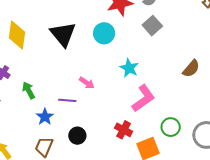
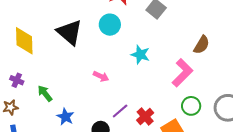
pink L-shape: (143, 98) -> (182, 73), moved
purple line: (67, 100) -> (120, 111), moved, turned -36
red cross: (124, 130) -> (145, 116), turned 30

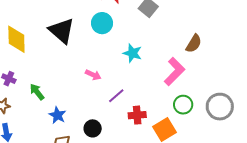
purple line: (120, 111) -> (116, 96), moved
red cross: (145, 116) -> (137, 115), turned 36

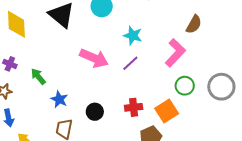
pink arrow: (93, 75) -> (94, 58), size x1.8
purple line: (116, 96) -> (130, 63), moved
red cross: (137, 115) -> (134, 107), moved

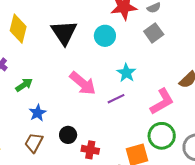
green arrow: (38, 76) -> (24, 85), turned 78
green circle: (185, 86) -> (162, 136), size x1.4
red cross: (134, 107) -> (90, 150), moved

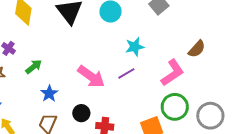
cyan star: (126, 73) -> (135, 47), turned 30
pink arrow: (83, 83) -> (91, 77), moved

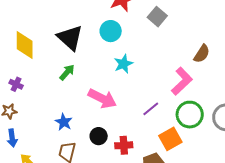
cyan star: (135, 47) -> (123, 64), moved
green arrow: (34, 67) -> (67, 72), moved
purple line: (126, 73) -> (151, 109), moved

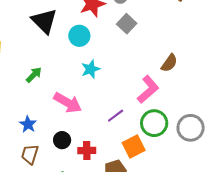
black triangle: (70, 38) -> (44, 21), moved

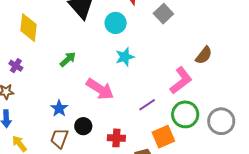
black circle: (62, 140) -> (83, 126), moved

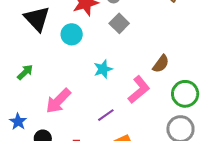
cyan star: (125, 57) -> (103, 69), moved
pink arrow: (100, 89) -> (58, 101), turned 104
green circle: (185, 114) -> (185, 94), moved

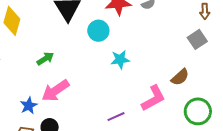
gray square: (119, 23) -> (197, 39), moved
cyan star: (103, 69) -> (120, 59), moved
pink arrow: (58, 101) -> (55, 91), moved

